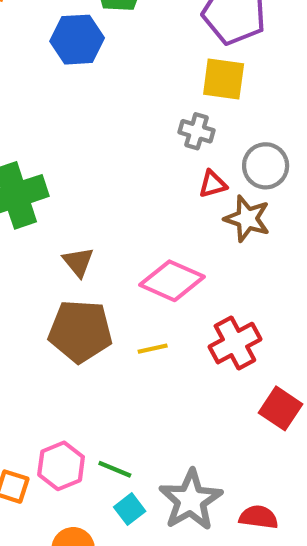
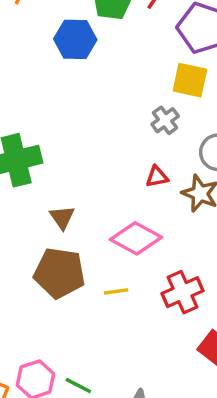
gray cross: (197, 131) -> (165, 120), turned 32
red triangle: (213, 184) -> (157, 177), moved

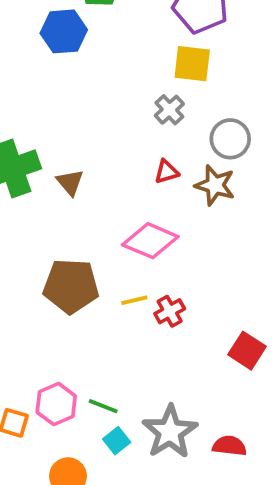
brown triangle: (62, 217) -> (70, 182), moved
red cross: (182, 292) -> (170, 311), moved, size x0.7

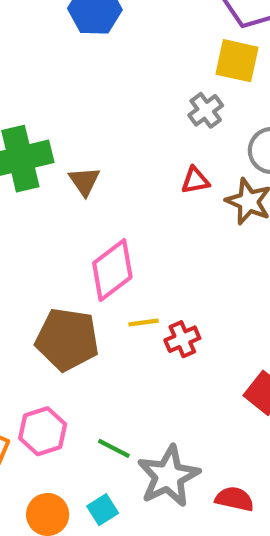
pink diamond: (150, 241) -> (112, 270), moved, turned -66
brown pentagon: (71, 286) -> (67, 339), moved
green line: (103, 406) -> (114, 448), moved
cyan square: (117, 441) -> (103, 510), moved

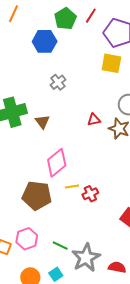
gray cross: (206, 110) -> (58, 82), moved

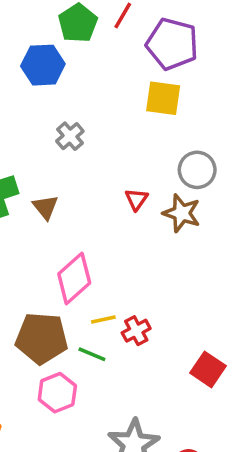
red triangle: (94, 120) -> (137, 199), turned -40
pink hexagon: (27, 239) -> (57, 393), moved
green line: (60, 246) -> (92, 354), moved

